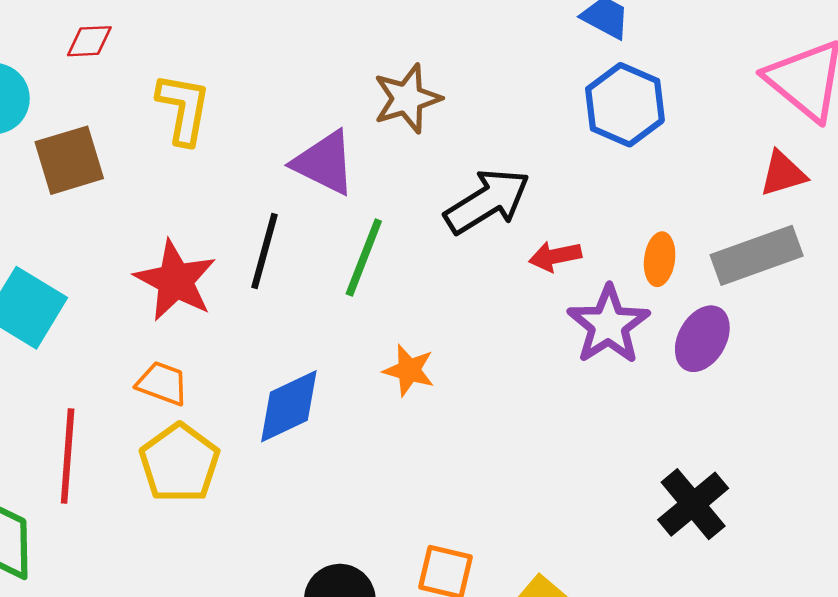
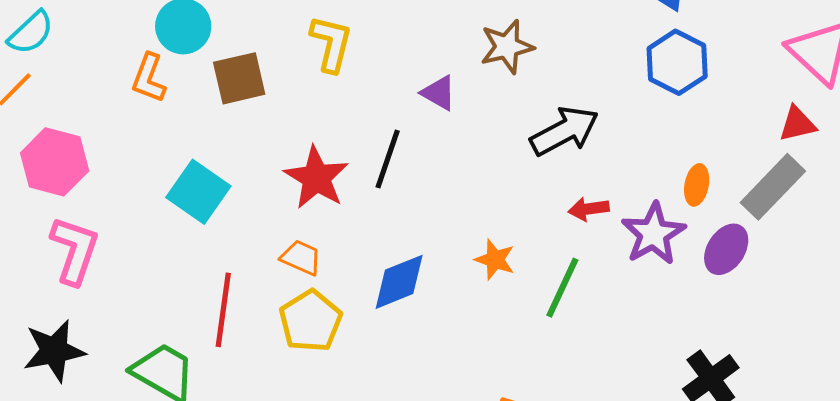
purple triangle: (324, 163) -> (439, 93), size x0.7
gray rectangle: (757, 255) -> (773, 187), turned -30
red arrow: (555, 256) -> (589, 209), moved
green line: (364, 257) -> (562, 288), moved

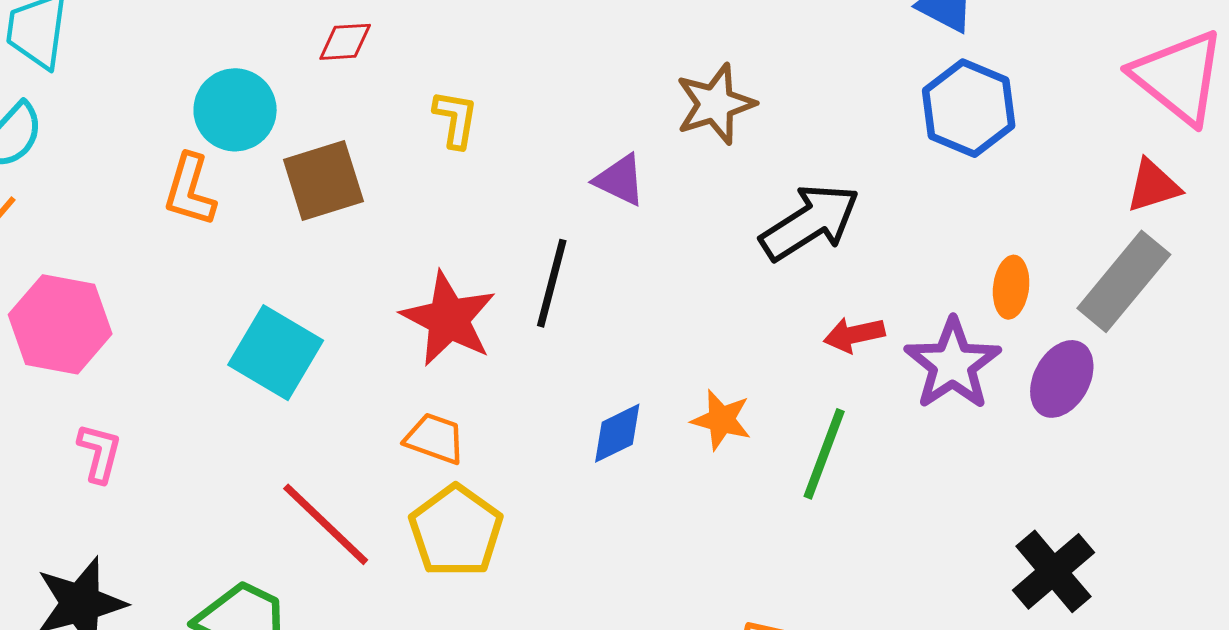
yellow L-shape: (331, 44) -> (456, 119), size x0.7
pink L-shape: (75, 250) -> (99, 453), size x0.6
blue diamond: (399, 282) -> (617, 433), moved, size x0.7
red line: (223, 310) -> (326, 524), turned -50

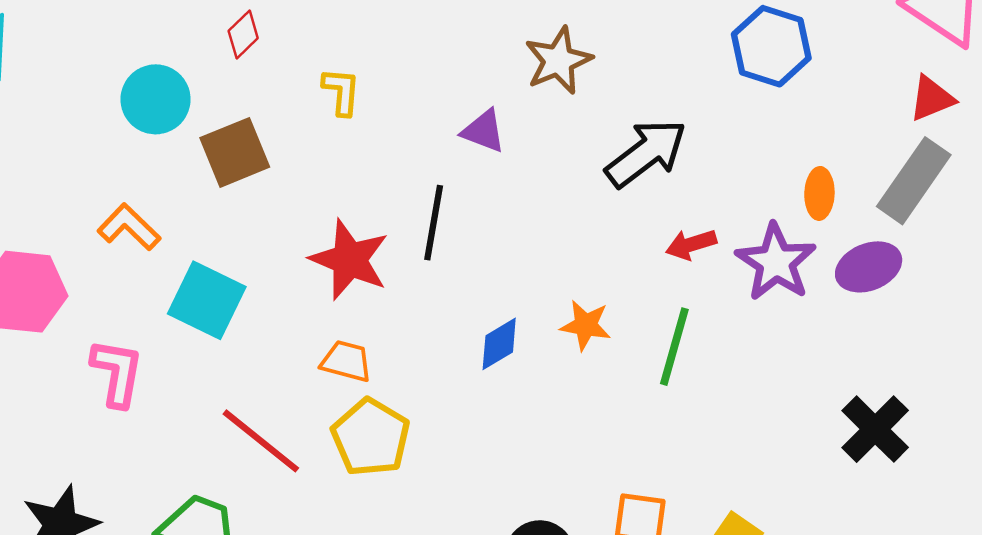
red diamond: (345, 42) -> (243, 34), turned -36
orange L-shape: (190, 190) -> (129, 227), moved, turned 122
purple ellipse: (1062, 379) -> (869, 267), turned 44
pink L-shape: (99, 453) -> (117, 373), moved, size x1.4

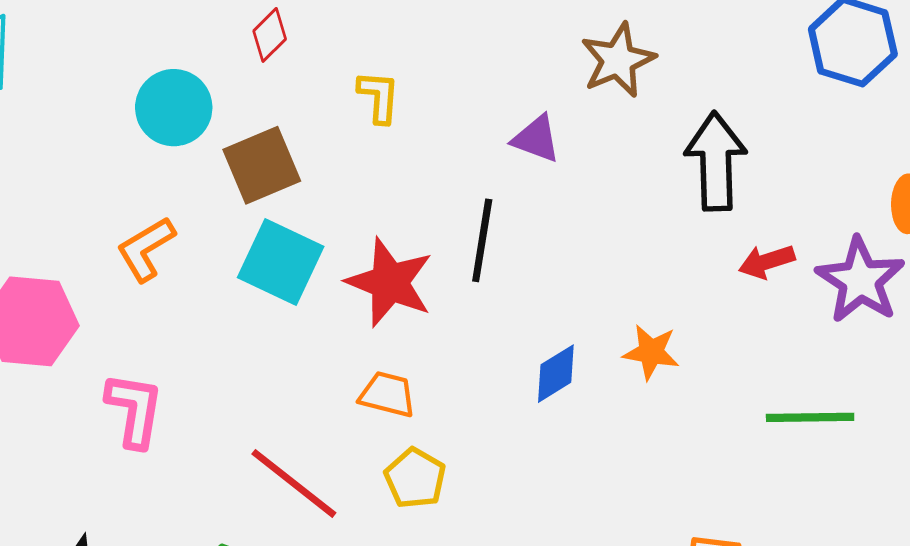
black arrow: (646, 153) -> (716, 161), turned -54
orange L-shape: (129, 227) -> (146, 249), turned -74
cyan square: (207, 300) -> (281, 262), moved
green line: (674, 347) -> (810, 417), moved, turned 74
yellow pentagon: (371, 437) -> (415, 478), size x0.7

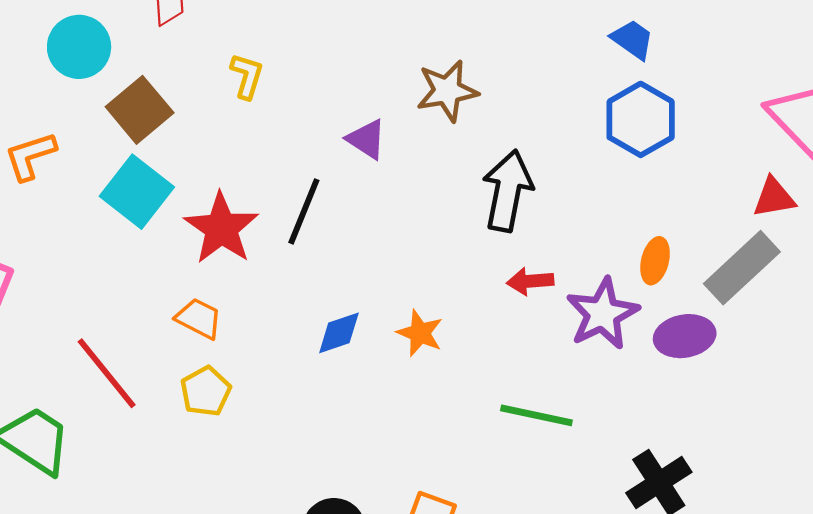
brown square: (262, 165) -> (140, 110), turned -30

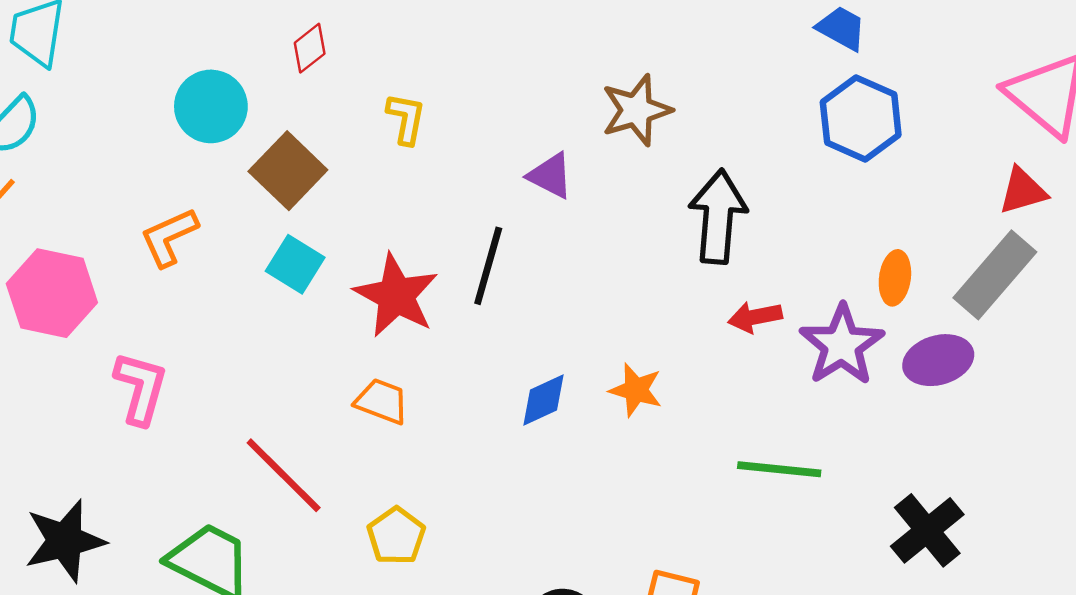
cyan square: (137, 192) -> (295, 264), size x0.7
yellow pentagon: (206, 391) -> (396, 536), moved

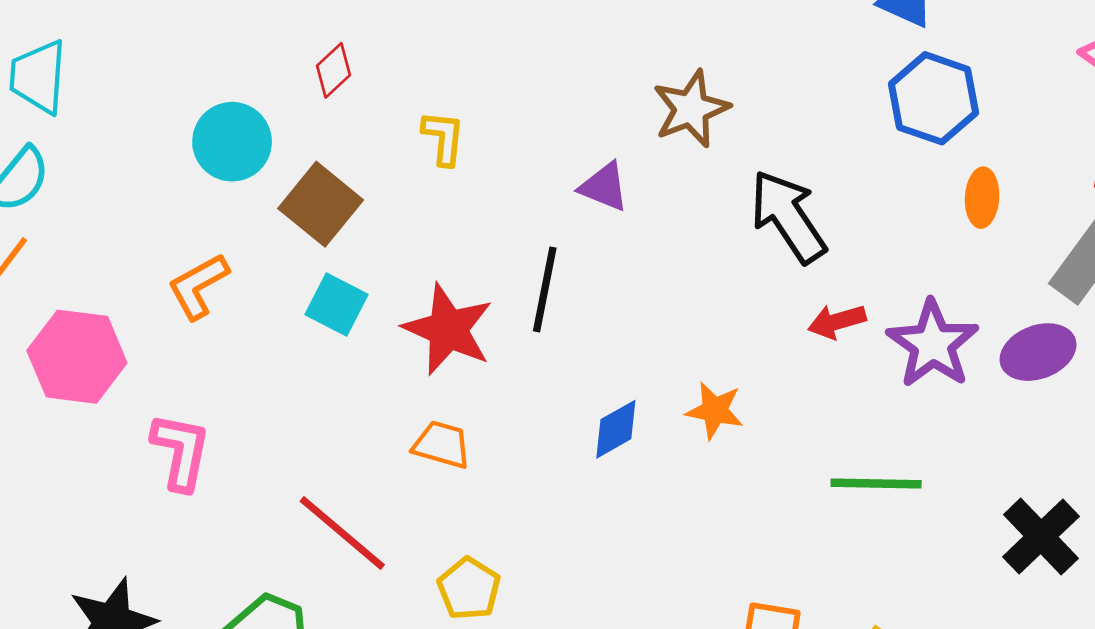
black arrow: (718, 217) -> (788, 216), turned -34
orange ellipse: (895, 278) -> (982, 198), moved

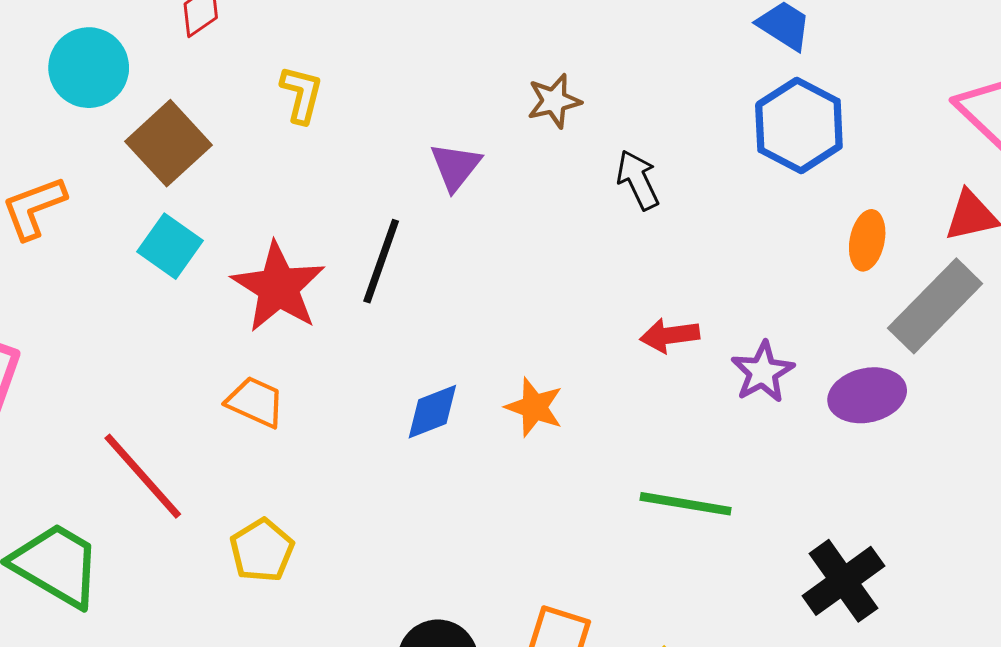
brown star: (691, 109) -> (554, 101), size x0.7
purple triangle: (604, 187) -> (455, 167), turned 38
orange ellipse: (982, 198) -> (867, 240), moved
black arrow: (788, 216) -> (638, 180), moved, size x0.6
purple star: (933, 344) -> (763, 372), size x0.7

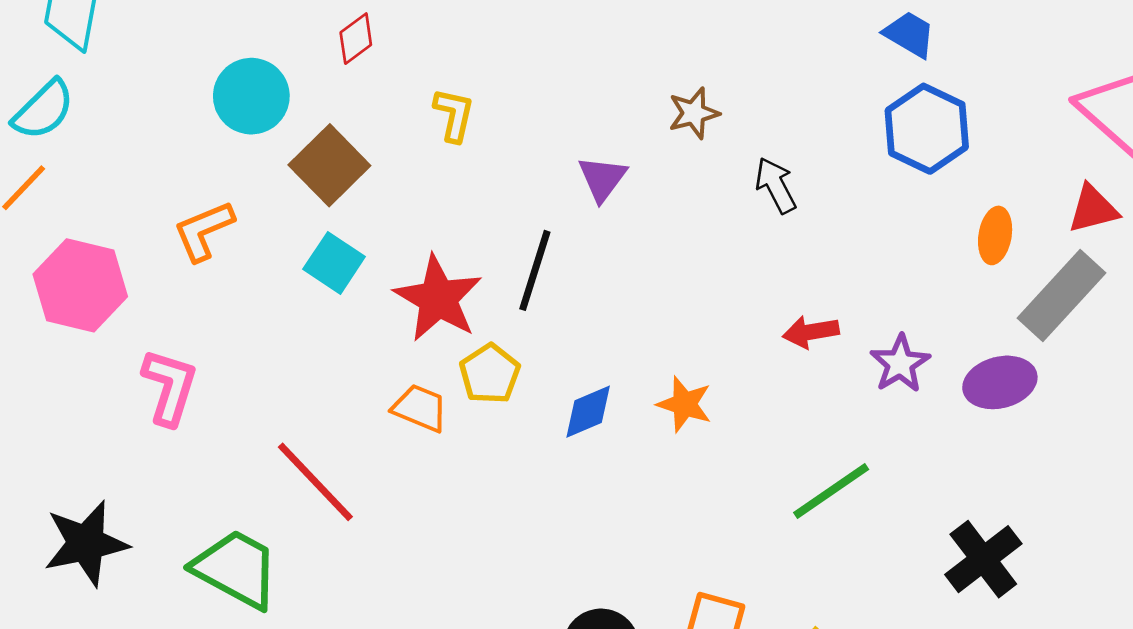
green line: (686, 504) -> (831, 491), turned -42
yellow pentagon: (262, 550) -> (490, 374), moved

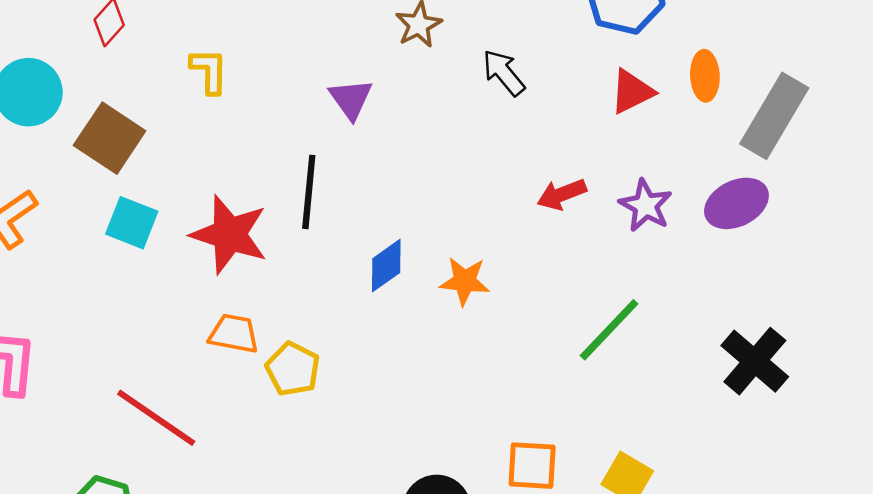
red triangle: (1093, 209) -> (632, 92), moved
yellow pentagon: (490, 374) -> (293, 369), moved
blue diamond: (588, 412) -> (386, 266), moved

